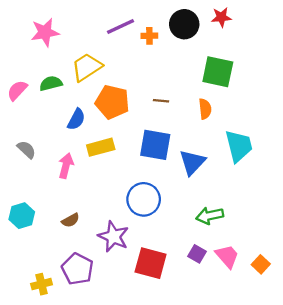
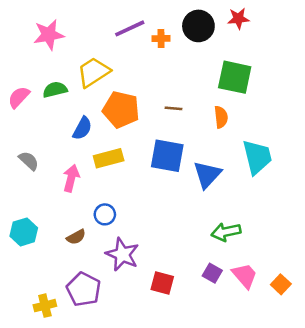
blue circle: (144, 199) -> (105, 214), moved, size x0.6
red square: (151, 263) -> (162, 283), size x0.7

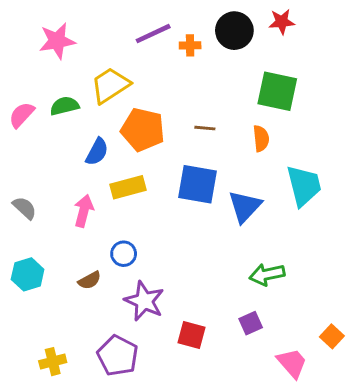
gray semicircle: (29, 161) -> (25, 208), moved
purple square: (212, 273) -> (251, 323), turned 36
pink trapezoid: (245, 276) -> (292, 363), moved
purple pentagon: (84, 289) -> (118, 356), moved

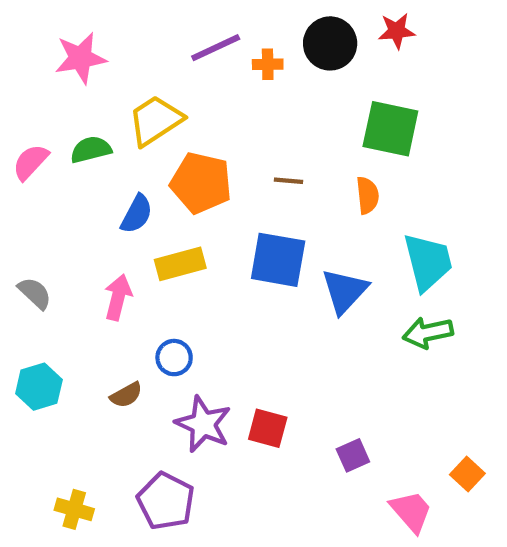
green arrow: (267, 274) -> (428, 333), moved
red square: (192, 335) -> (268, 428), moved
yellow cross: (53, 362) -> (74, 509), turned 30

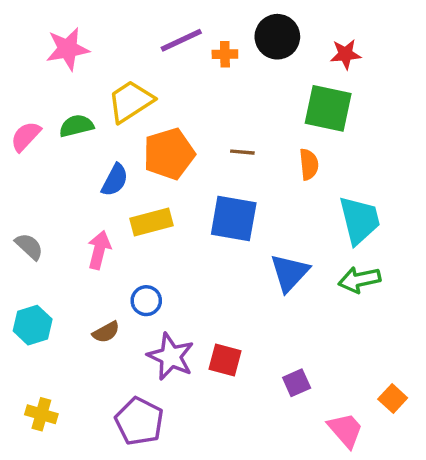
red star: (397, 31) -> (346, 54), moved
orange pentagon: (201, 183) -> (169, 154), turned -30
blue triangle: (345, 291) -> (290, 273), moved
yellow cross: (74, 509) -> (41, 414), moved

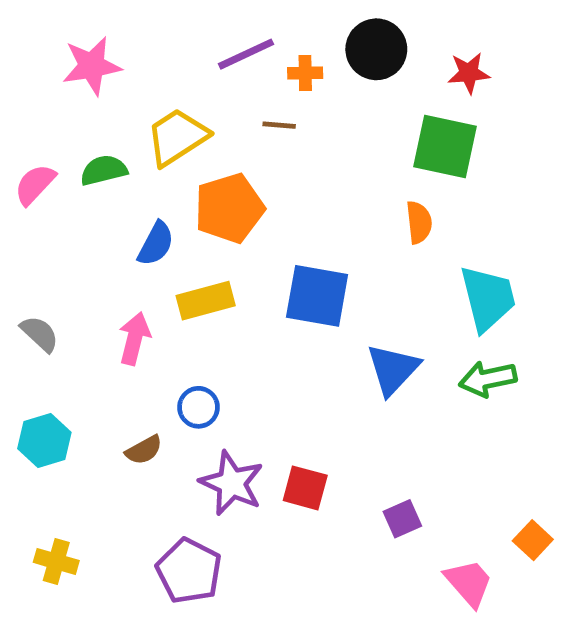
brown line: (242, 152) -> (279, 125), moved

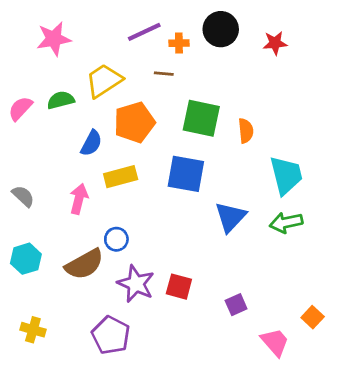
green square: (445, 147) -> (201, 118), moved
brown semicircle: (144, 450) -> (84, 264), size x1.8

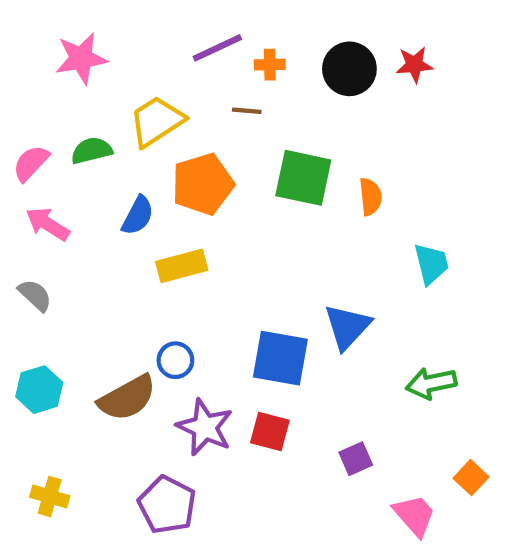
black circle: (221, 29) -> (349, 69), moved
blue square: (186, 174) -> (280, 358), moved
cyan trapezoid: (286, 175) -> (431, 264), size x0.7
pink arrow: (79, 199) -> (48, 224), moved, turned -72
green arrow: (286, 223) -> (431, 383), moved

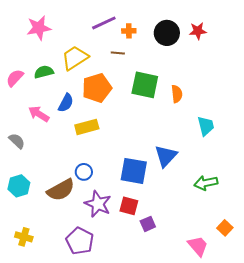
pink arrow: (48, 224) -> (39, 114), moved
purple square: (356, 459) -> (148, 224), moved

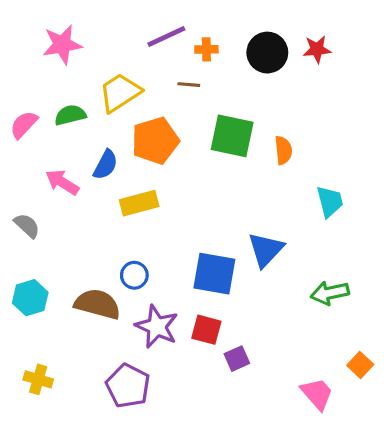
brown semicircle: (61, 190) -> (97, 304), turned -136

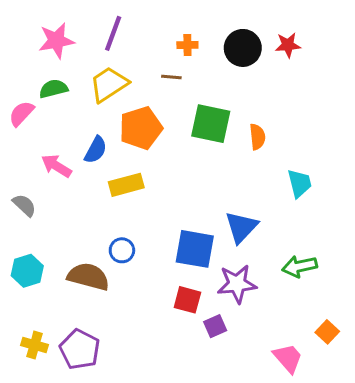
purple line: (166, 37) -> (113, 33), moved, turned -45
green semicircle: (70, 115) -> (53, 89), moved
purple star: (157, 327) -> (237, 284), moved, turned -30
purple pentagon: (128, 386) -> (80, 349), moved

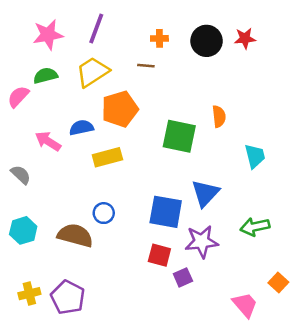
green square: (211, 124) -> (179, 136), moved
blue semicircle: (96, 150) -> (81, 128), turned -130
yellow cross: (35, 345) -> (29, 294), turned -30

